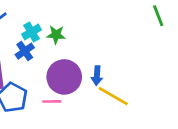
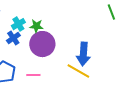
blue arrow: (97, 76) -> (83, 54), moved, size x1.6
purple circle: (64, 77) -> (42, 44), moved

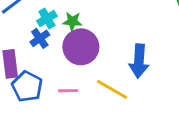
yellow line: (78, 71) -> (112, 89), moved

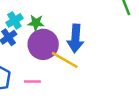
blue arrow: (139, 61) -> (75, 38), moved
yellow line: (112, 89) -> (65, 60), moved

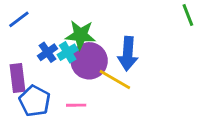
cyan cross: (14, 20) -> (68, 52), moved
green star: (36, 23) -> (80, 35), size x1.5

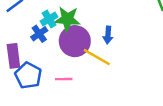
cyan cross: (68, 52) -> (49, 19), moved
blue arrow: (128, 54) -> (108, 35), size x0.6

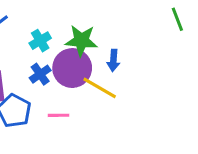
green star: (67, 19) -> (81, 41), moved
blue cross: (39, 34) -> (40, 74), moved

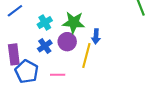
purple circle: (72, 68) -> (67, 42), size x0.7
yellow line: (100, 88) -> (86, 56), turned 75

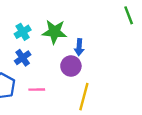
purple circle: (67, 42) -> (71, 66), moved
yellow line: (86, 56) -> (84, 97), moved

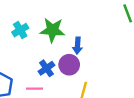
blue cross: (23, 58) -> (46, 68), moved

